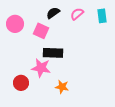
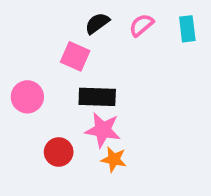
pink circle: (15, 24) -> (27, 97), moved
pink star: (41, 68) -> (103, 130), moved
red circle: (21, 83) -> (59, 152), moved

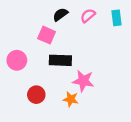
pink star: (103, 130) -> (83, 81), moved

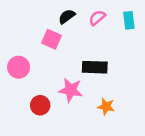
black rectangle: (60, 60) -> (95, 67), moved
pink star: (83, 81) -> (71, 90), moved
orange star: (71, 99) -> (106, 107), moved

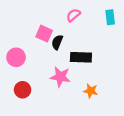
black semicircle: (67, 16) -> (57, 42), moved, turned -32
pink semicircle: (97, 18) -> (73, 15), moved
red circle: (40, 105) -> (23, 90), moved

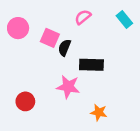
cyan rectangle: (110, 17) -> (124, 19), turned -32
pink circle: (16, 57) -> (18, 28), moved
orange star: (91, 91) -> (99, 112), moved

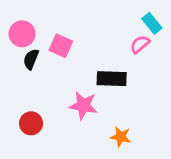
pink semicircle: (83, 17) -> (140, 44), moved
black semicircle: (64, 48) -> (31, 59), moved

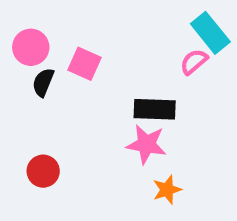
cyan rectangle: (152, 23) -> (210, 33), size x1.4
pink star: (83, 105) -> (146, 144), moved
orange star: (121, 137) -> (167, 190), turned -30

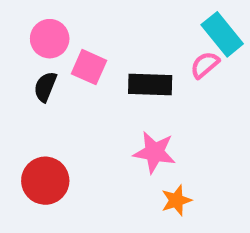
pink circle: (31, 47) -> (50, 39), moved
black rectangle: (155, 109) -> (150, 85), moved
red circle: (43, 171) -> (45, 181), size x1.4

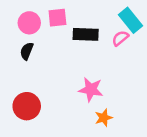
pink square: (89, 67) -> (57, 18), moved, turned -30
black rectangle: (150, 85) -> (86, 34), moved

